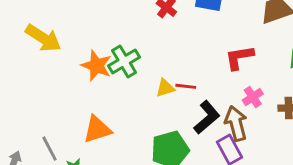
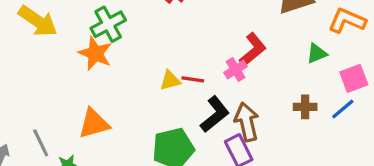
red L-shape: (239, 57) -> (253, 50), turned 148
green cross: (124, 61) -> (108, 24), moved
pink cross: (253, 97) -> (236, 69), moved

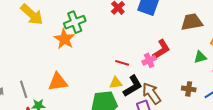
yellow triangle: (170, 80) -> (116, 83), moved
brown arrow: (247, 122) -> (152, 93), turned -30

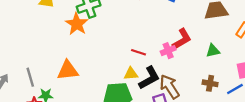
green triangle: (200, 57) -> (213, 51), moved

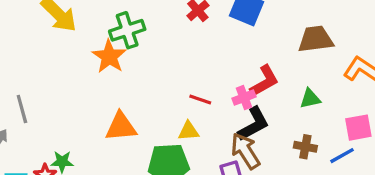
orange triangle: (68, 70) -> (121, 127), moved
gray line: (30, 77) -> (22, 109), moved
black L-shape: (149, 78) -> (254, 124), moved

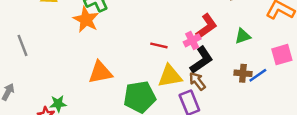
gray line: (22, 109) -> (22, 45), moved
yellow triangle: (188, 131) -> (170, 76), moved, size x1.5
brown arrow: (245, 151) -> (197, 81), size x0.7
blue line: (342, 156) -> (258, 75), moved

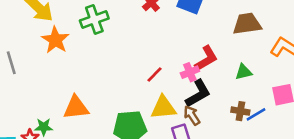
orange star: (86, 20) -> (55, 40), moved
red line: (159, 45) -> (155, 75), turned -63
orange triangle: (100, 72) -> (76, 108), moved

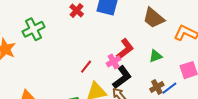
brown trapezoid: (247, 24) -> (154, 18), turned -125
brown cross: (240, 111) -> (157, 87), turned -32

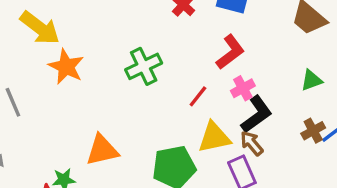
green cross: (34, 29) -> (144, 66), moved
red L-shape: (125, 49) -> (230, 52), moved

